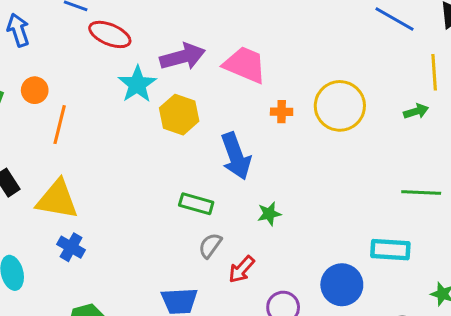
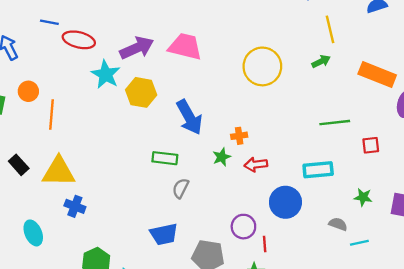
orange cross: (282, 112) -> (239, 136), moved
red arrow: (241, 269) -> (256, 165), moved, turned 50

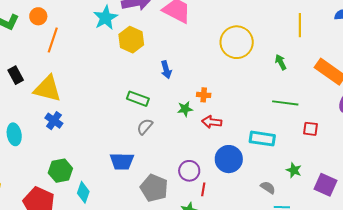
green arrow: (321, 61) -> (281, 62), moved, turned -105
blue arrow: (189, 117) -> (166, 70), size x0.6

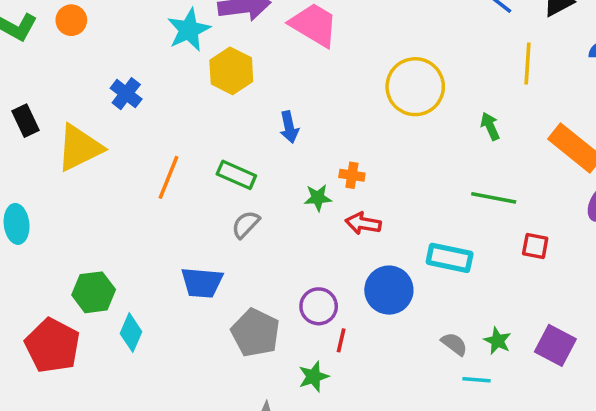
orange line: (53, 40) -> (169, 177), moved
yellow triangle: (47, 89) -> (79, 148), turned -44
blue cross: (54, 121) -> (126, 94), moved
green star: (294, 170) -> (497, 341), moved

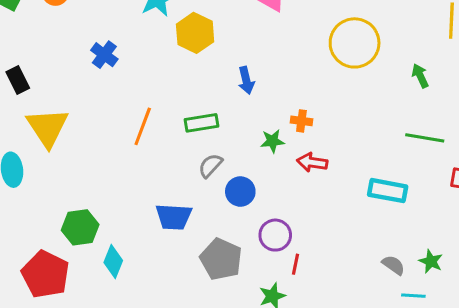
yellow triangle: (79, 148) -> (47, 127), moved, turned -36
green rectangle: (236, 175) -> (202, 123), turned -32
blue circle: (389, 290) -> (240, 192), moved, size x0.7

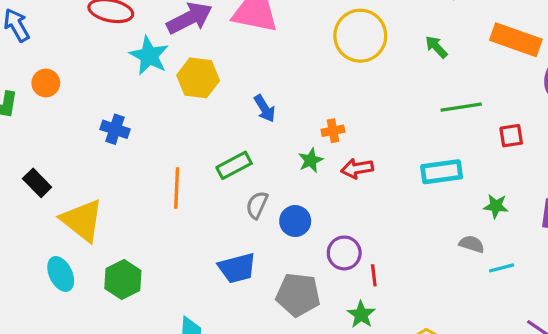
green hexagon: (80, 227) -> (123, 279), moved
green star: (431, 261) -> (496, 206), moved

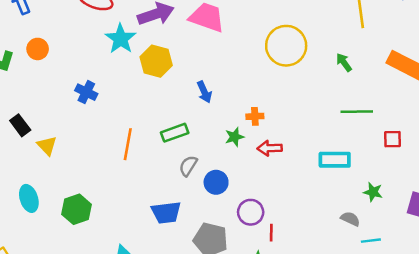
yellow triangle: (82, 220) -> (47, 146), moved, size x0.6

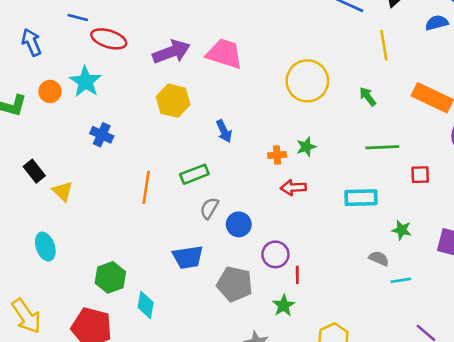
cyan star: (121, 39) -> (86, 82), moved
green star: (234, 137) -> (306, 147), moved
green hexagon: (76, 209) -> (110, 277), moved

